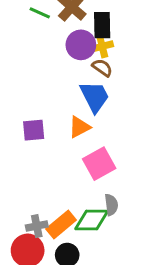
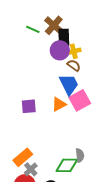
black rectangle: (102, 25) -> (64, 37), moved
pink square: (99, 164) -> (80, 100), moved
orange rectangle: (61, 225) -> (23, 157), moved
gray cross: (37, 226) -> (31, 169), turned -32

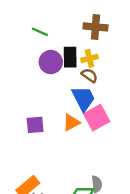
brown cross: (54, 25) -> (96, 27), moved, turned -36
black rectangle: (64, 37) -> (70, 57), moved
purple circle: (60, 50) -> (51, 62), moved

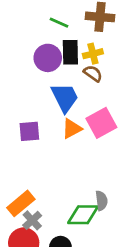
green line: (40, 32) -> (59, 23), moved
blue trapezoid: (83, 98) -> (65, 97), moved

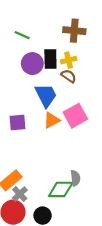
green line: (59, 23) -> (22, 35), moved

